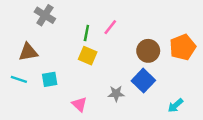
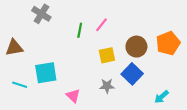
brown triangle: (28, 52) -> (14, 48), moved
yellow square: (88, 56) -> (107, 55), moved, turned -35
cyan line: (19, 79) -> (20, 85), moved
cyan square: (50, 79) -> (46, 73), size x1.5

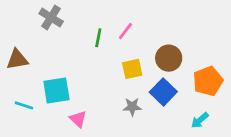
orange pentagon: (168, 43) -> (208, 81), moved
pink triangle: (73, 96) -> (78, 119), moved

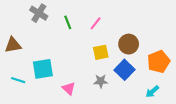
green line: (98, 38) -> (68, 22), moved, turned -32
pink triangle: (78, 119) -> (69, 88), moved

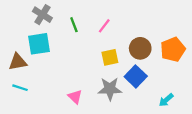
brown triangle: (13, 45) -> (18, 62), moved
orange pentagon: (159, 62) -> (173, 49), moved
cyan square: (43, 69) -> (39, 44), moved
gray star: (101, 81) -> (110, 89), size x1.5

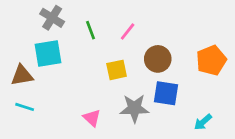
brown circle: (140, 48) -> (158, 59), moved
yellow square: (110, 57) -> (117, 70), moved
blue square: (136, 76) -> (166, 93), turned -35

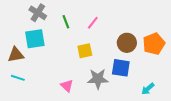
brown circle: (158, 59) -> (127, 43), moved

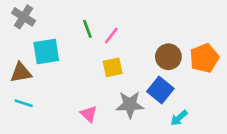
gray cross: (38, 13) -> (24, 17), moved
pink line: (93, 23) -> (111, 35), moved
blue square: (121, 68) -> (160, 90), turned 30
cyan arrow: (148, 89) -> (179, 118), moved

